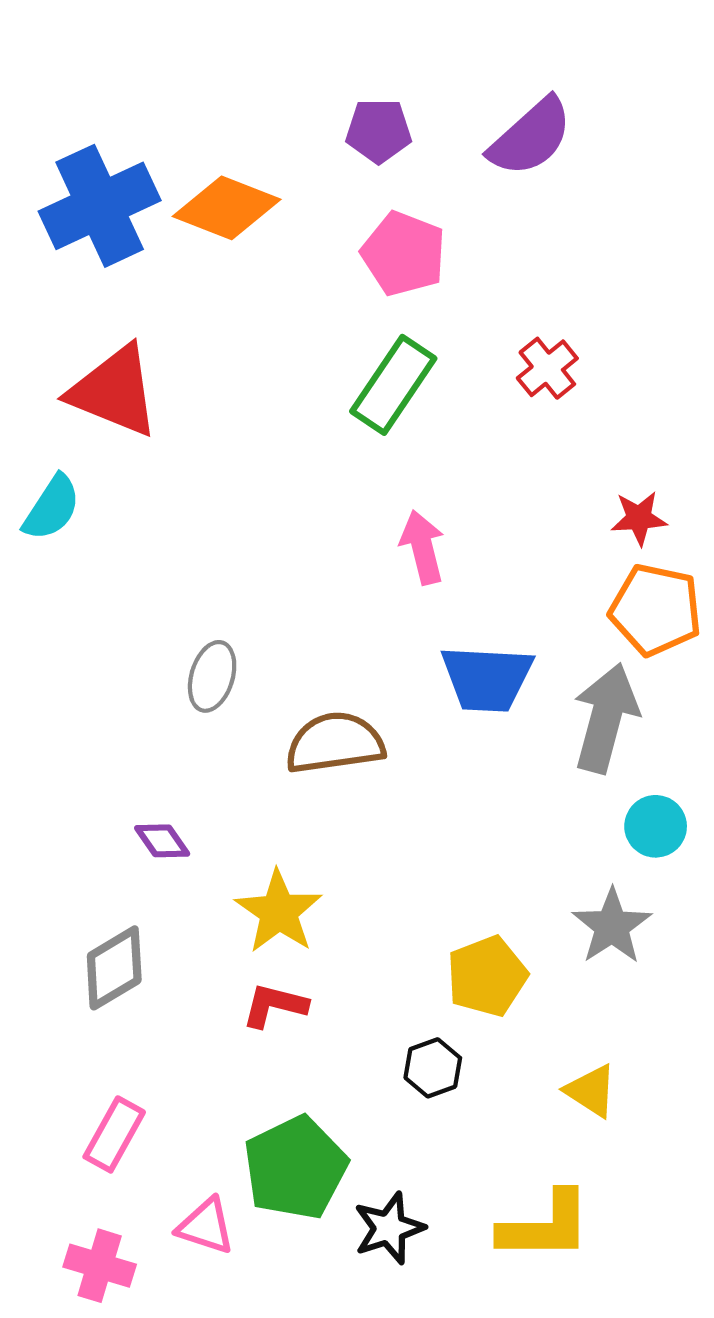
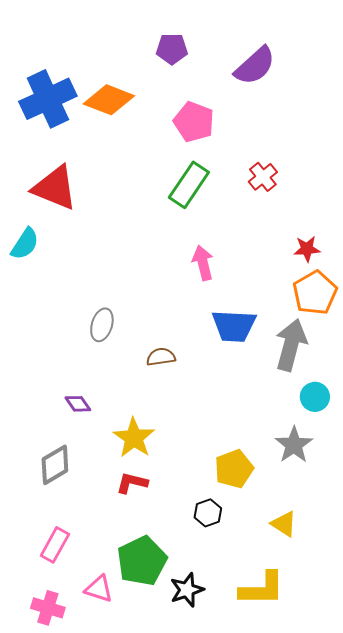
purple pentagon: (379, 131) -> (172, 49), moved
orange pentagon: (656, 610) -> (315, 293), turned 30
brown semicircle: (335, 743) -> (161, 357), size x0.6

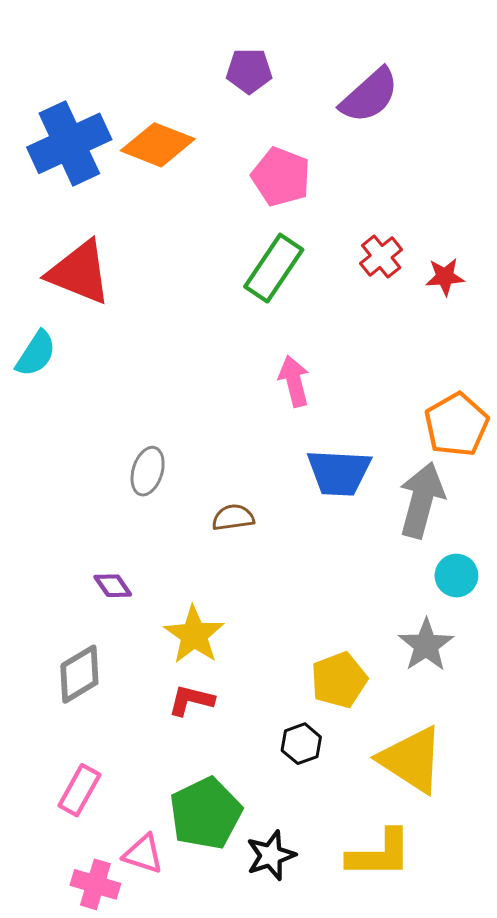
red star: (307, 249) -> (445, 277), moved
yellow triangle: (284, 524) -> (411, 760), size x1.8
pink cross: (48, 608) -> (95, 884), moved

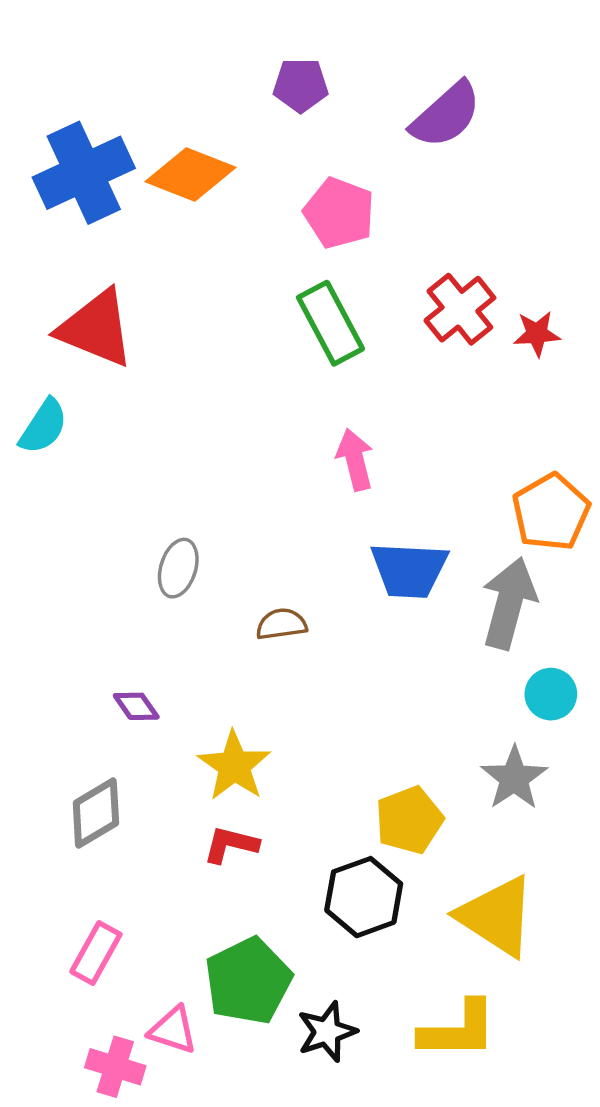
red cross: (381, 256) -> (460, 309), size x1.4
green rectangle: (274, 268) -> (330, 323), turned -62
black hexagon: (301, 744) -> (364, 897), size x1.6

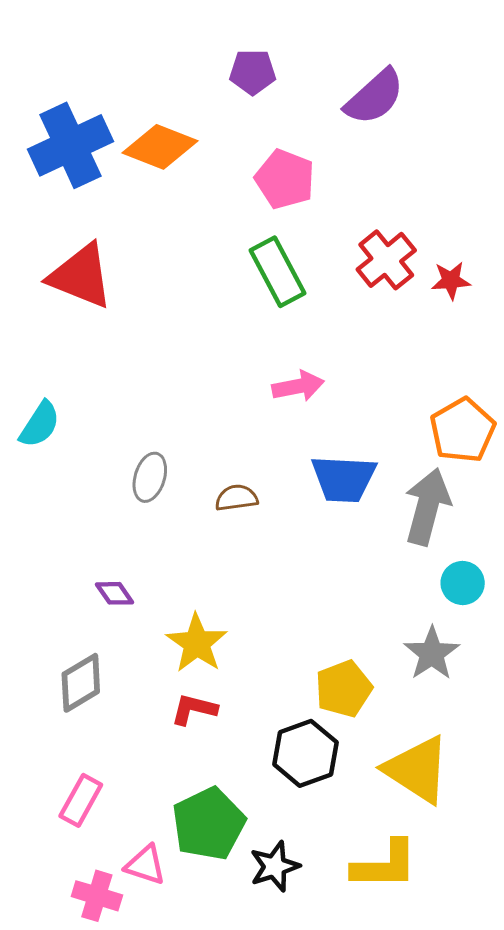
cyan semicircle: (44, 426) -> (40, 424), moved
pink arrow: (355, 460) -> (298, 386), turned 93
brown semicircle: (281, 624) -> (236, 498), moved

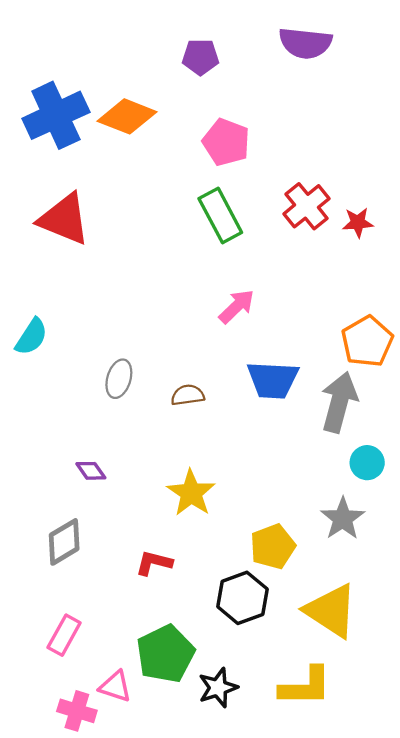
purple semicircle: (374, 97) -> (305, 43), moved, turned 48
pink arrow: (298, 386) -> (237, 306), turned -33
yellow star: (197, 643) -> (191, 493), moved

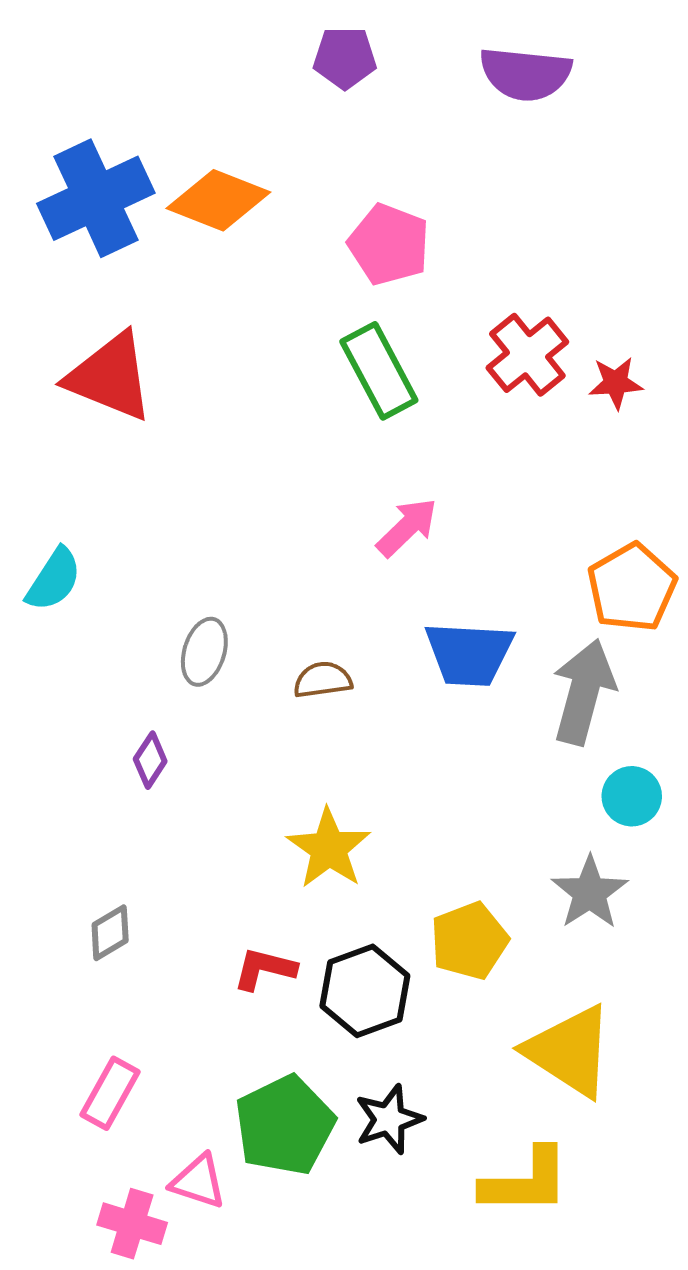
purple pentagon: (200, 57) -> (345, 58), moved
purple diamond: (91, 471) -> (150, 760), moved, turned 68
gray diamond: (64, 542) -> (110, 933), size x0.7
black hexagon: (242, 598) -> (365, 991), moved
black star: (218, 688) -> (389, 1119), moved

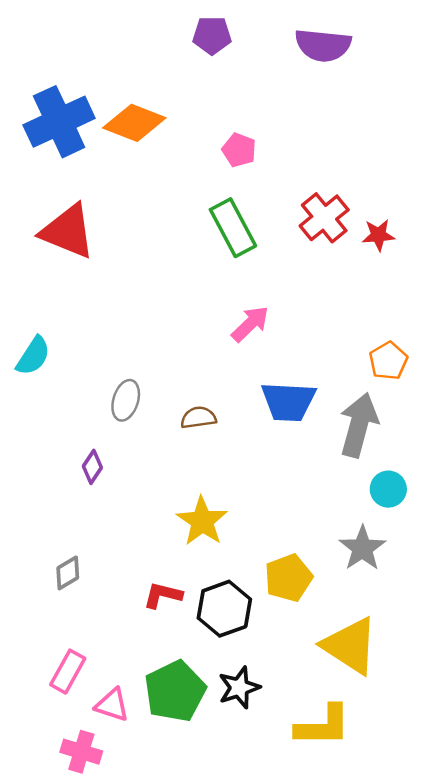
pink pentagon: (389, 244) -> (239, 150), size x0.7
orange pentagon: (632, 588) -> (388, 361), size x0.7
pink triangle: (198, 1182) -> (112, 705), moved

